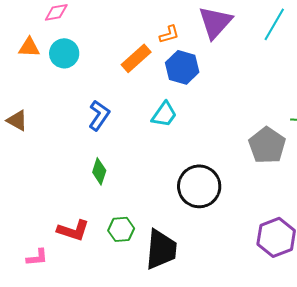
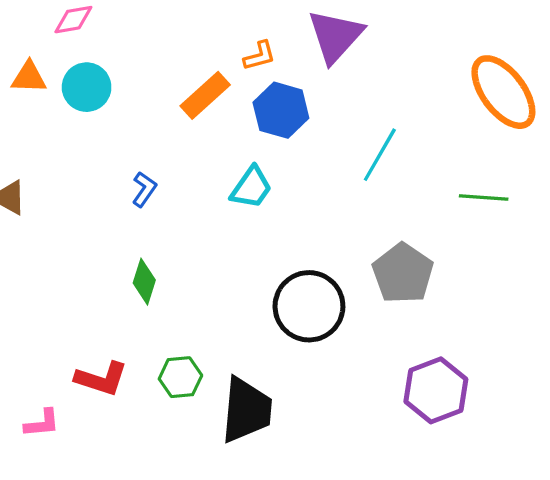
cyan line: (274, 24) -> (380, 155), moved
blue L-shape: (99, 115) -> (144, 189), size x0.7
gray pentagon: (267, 145) -> (403, 273), moved

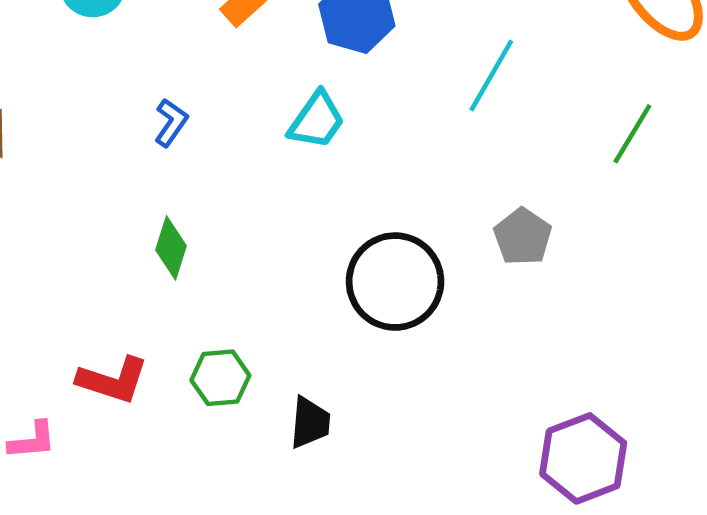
green line: (484, 198) -> (632, 134), turned -63
gray pentagon: (403, 273) -> (523, 237), size x0.7
purple hexagon: (436, 390) -> (583, 458), moved
black trapezoid: (246, 410) -> (310, 423), size x0.6

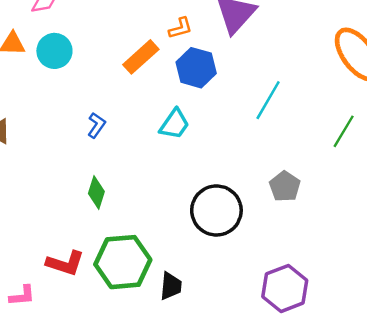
green hexagon: (220, 378) -> (123, 262), size x1.8
purple hexagon: (583, 458) -> (285, 288), moved

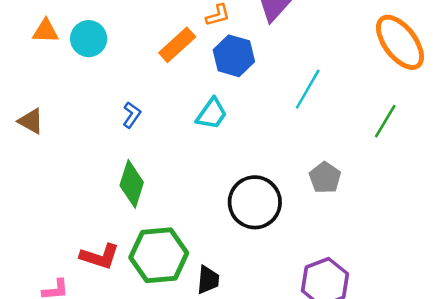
green diamond: (96, 192) -> (132, 184), size x1.4

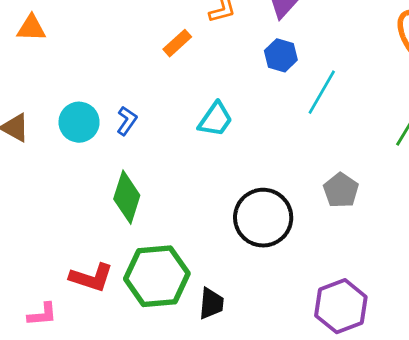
cyan circle: (89, 39) -> (79, 122), moved
orange rectangle: (177, 45) -> (177, 43), size x0.7
blue hexagon: (234, 56) -> (281, 55), moved, size x0.7

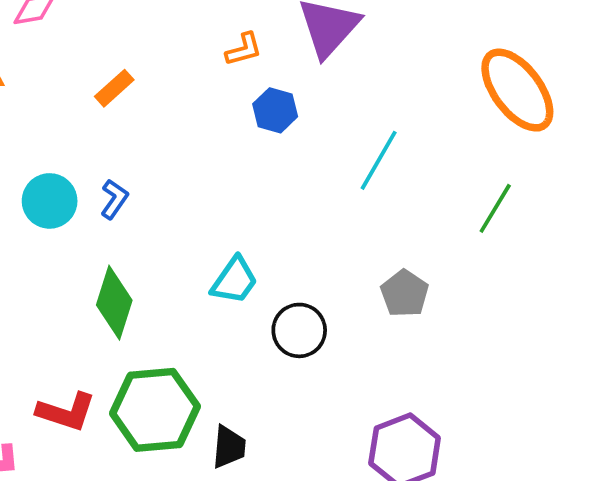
orange rectangle: (177, 43) -> (114, 88), moved
blue hexagon: (281, 55) -> (275, 110), moved
cyan trapezoid: (215, 119) -> (234, 280), moved
black circle: (263, 218) -> (299, 330), size x0.7

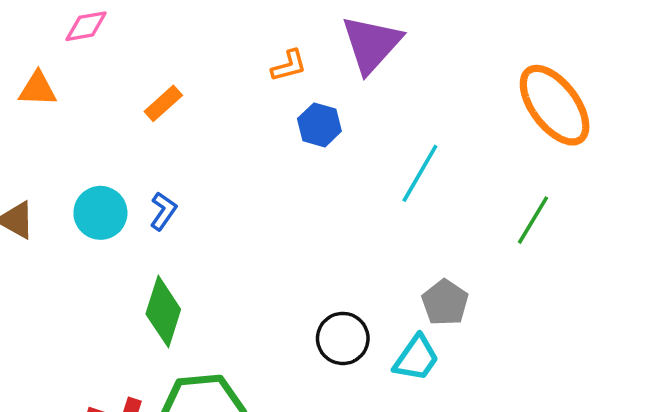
cyan trapezoid: (234, 280) -> (416, 358), moved

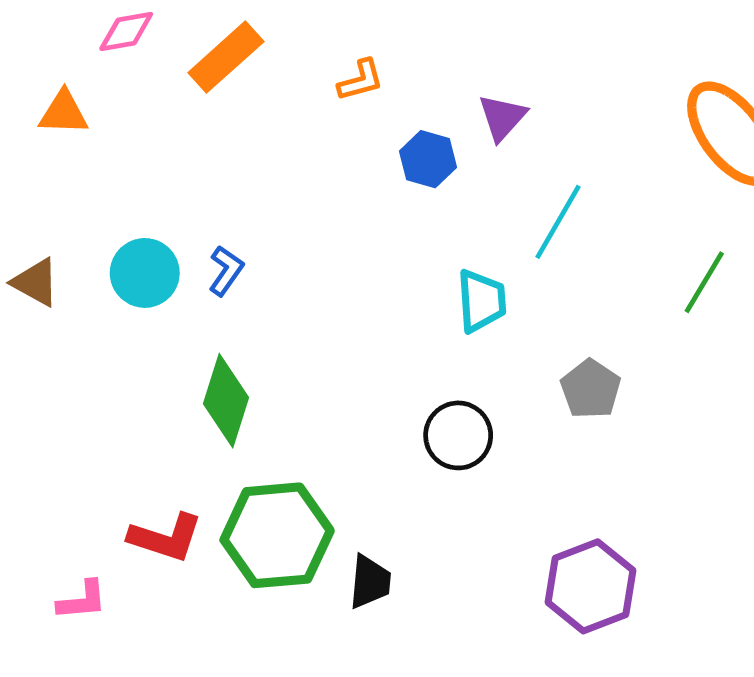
purple triangle: (371, 44) -> (502, 117), moved, size x0.6
orange L-shape: (289, 66) -> (361, 80), moved
orange rectangle: (163, 103) -> (226, 57), moved, size x1.5
cyan trapezoid: (416, 358) -> (481, 301), moved, turned -39

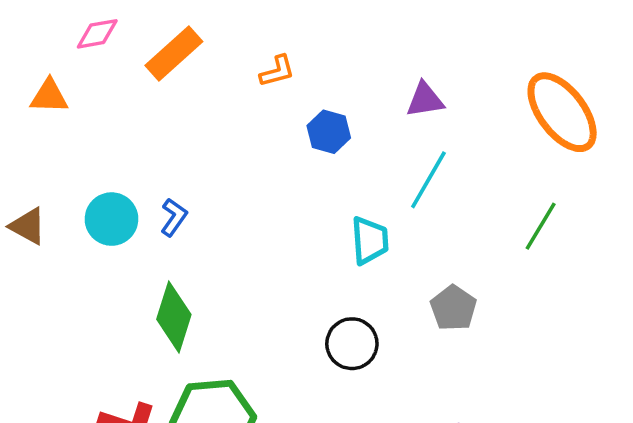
purple triangle: (502, 117) -> (425, 100), moved, turned 39

